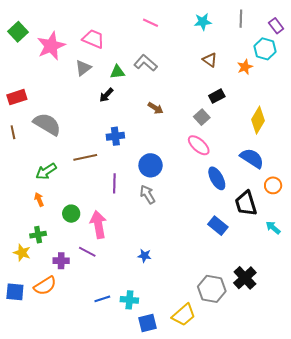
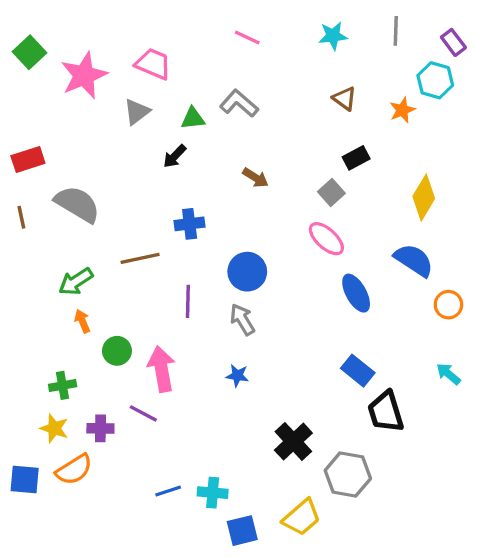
orange arrow: (39, 199) -> (82, 321), moved
black trapezoid: (246, 203) -> (386, 412), moved
yellow star: (22, 253) -> (54, 428), moved
blue star: (144, 256) -> (237, 376), moved
black cross: (245, 278) -> (293, 442), moved

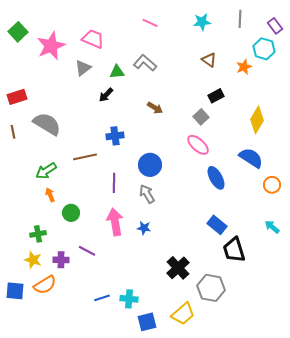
pink arrow: (161, 369) -> (115, 222), moved

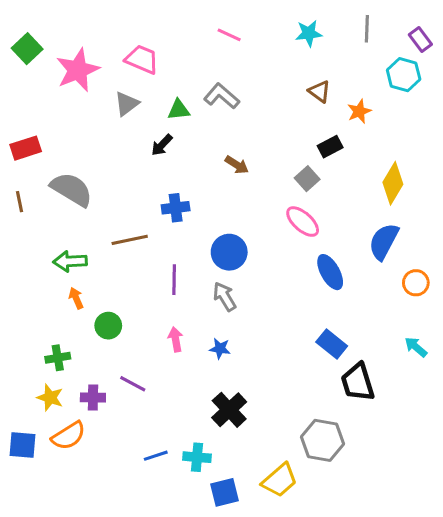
orange star: (244, 67) -> (359, 111), moved
blue semicircle: (251, 158) -> (384, 241), turned -95
green arrow: (46, 171) -> (70, 261), turned 30
pink arrow: (115, 222) -> (176, 339), size x0.6
black cross: (178, 268) -> (229, 410), moved

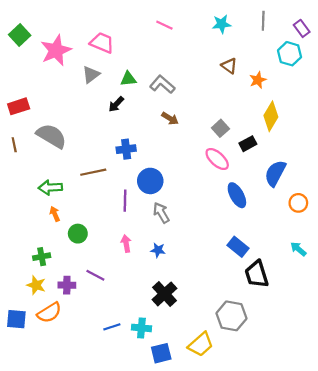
gray L-shape: (222, 96) -> (162, 84), moved
black rectangle: (330, 147) -> (248, 144), moved
yellow diamond: (393, 183) -> (271, 116), moved
blue circle: (229, 252) -> (150, 181), moved

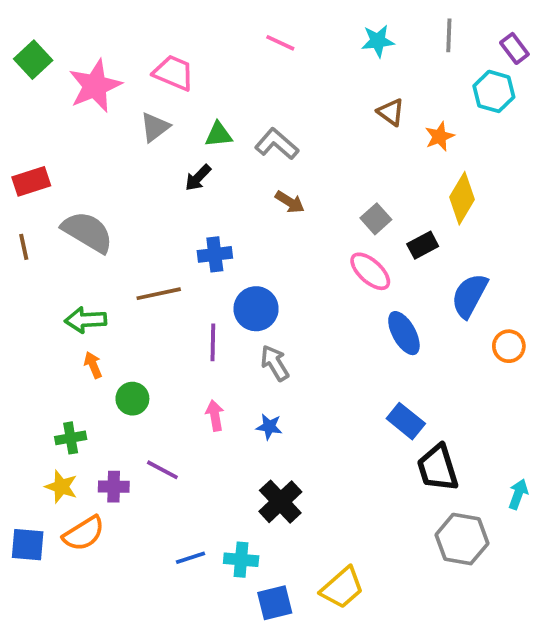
cyan arrow: (298, 249) -> (518, 494), moved, turned 70
gray hexagon: (231, 316) -> (462, 539), moved

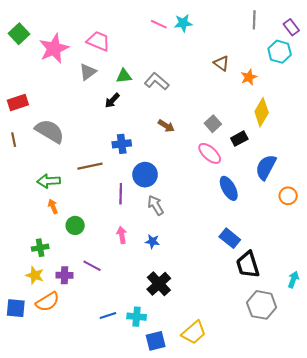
cyan star: (378, 41) -> (183, 23), moved
brown arrow: (290, 202) -> (166, 126), moved

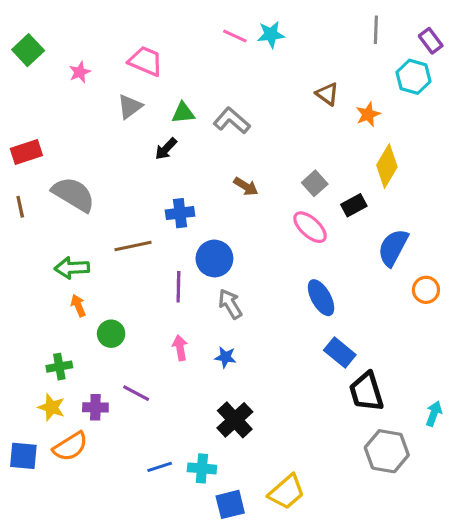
pink star: (54, 49) -> (80, 72), size x0.5
blue ellipse: (229, 188) -> (321, 298), moved

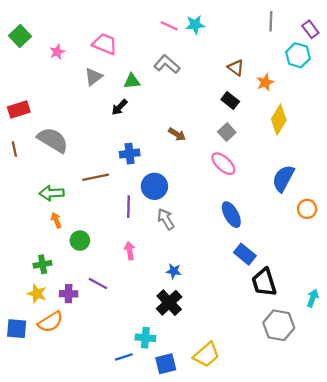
gray L-shape: (232, 121) -> (167, 64), moved
black rectangle: (354, 205) -> (230, 100), moved, turned 66
blue star: (225, 357) -> (174, 271), moved
blue line: (160, 467) -> (124, 357), moved

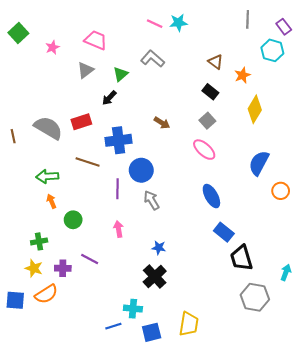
green triangle: (132, 81) -> (121, 74), turned -35
red rectangle: (19, 109) -> (81, 122), moved
blue cross: (130, 154) -> (119, 140), size x1.4
brown line: (96, 177) -> (88, 162), turned 30
yellow trapezoid: (206, 355) -> (189, 324), turned -40

